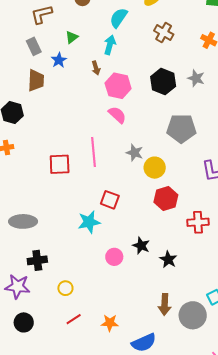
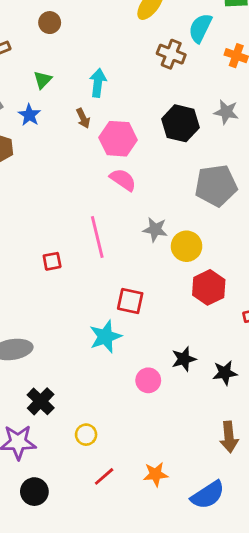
cyan semicircle: (119, 18) -> (200, 28), moved
red square: (60, 164) -> (52, 261), size x0.6
black star: (141, 246) -> (184, 359), turned -30
black star: (168, 259) -> (225, 373), turned -30
black cross: (37, 260) -> (41, 401), turned -30

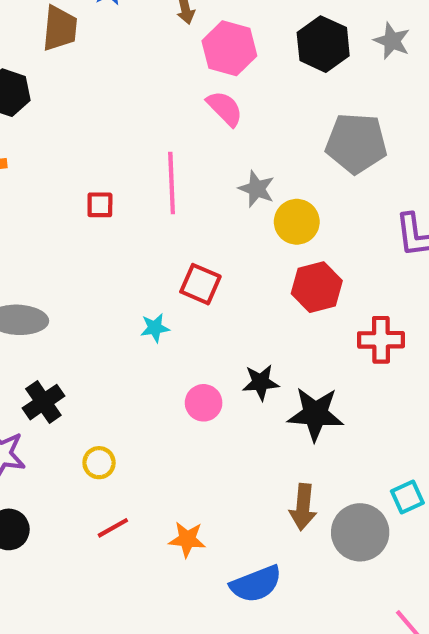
cyan star: (105, 337) -> (155, 328), size x0.6
black star: (225, 373) -> (315, 414), size x1.5

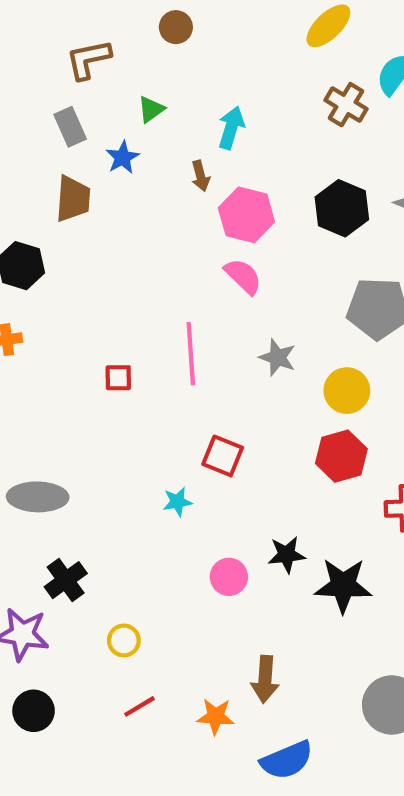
yellow circle: (297, 222) -> (347, 391), moved
brown arrow: (303, 507) -> (265, 679), moved

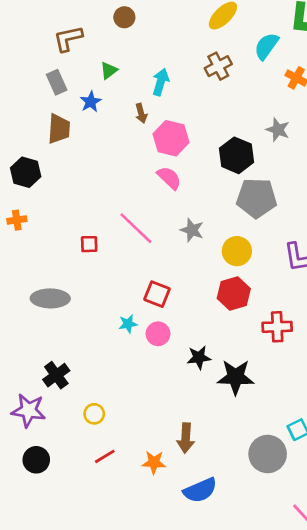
brown cross: (346, 105) -> (218, 66), moved, turned 32
black hexagon: (342, 208) -> (237, 155), moved
pink line: (191, 354) -> (136, 228), turned -42
gray ellipse: (38, 497) -> (50, 298), moved
pink circle: (229, 577) -> (158, 334), moved

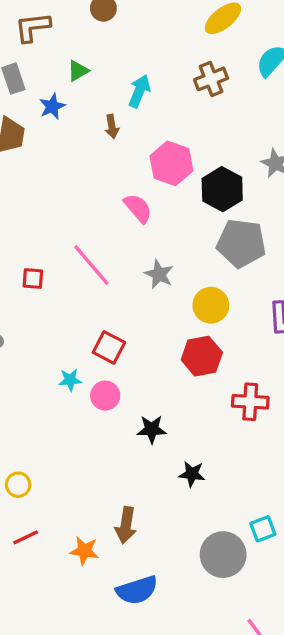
pink hexagon: (171, 138) -> (171, 163), moved
black star: (236, 377) -> (192, 474), moved, size x0.6

